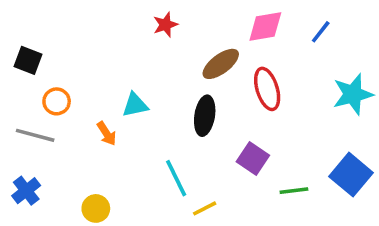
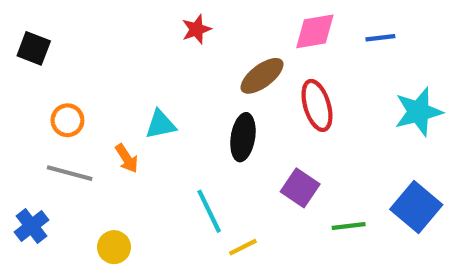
blue line: (321, 32) -> (380, 38), turned 45
black square: (28, 60) -> (34, 48), moved
gray line: (35, 135) -> (70, 173), moved

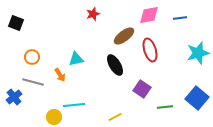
black ellipse: (243, 137) -> (115, 65), turned -40
cyan line: (209, 211) -> (74, 105), moved, turned -70
blue cross: (32, 226) -> (14, 97), moved

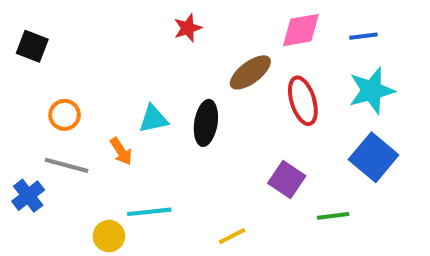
cyan star: (198, 53) -> (372, 91), moved
black ellipse: (115, 65) -> (206, 123), moved, turned 40
blue square: (197, 98) -> (374, 157), moved

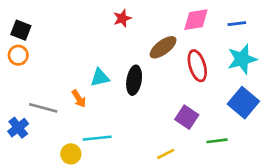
orange circle: (65, 115) -> (18, 55), moved
yellow line: (232, 236) -> (166, 154), moved

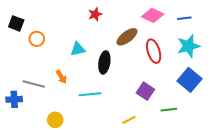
pink diamond: (196, 20) -> (153, 15), turned 35
orange circle: (18, 55) -> (37, 39), moved
cyan triangle: (100, 78) -> (78, 49), moved
blue cross: (18, 128) -> (14, 99), turned 35
cyan line: (97, 138) -> (90, 94), moved

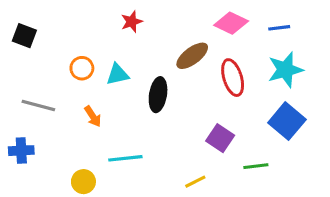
red star: (95, 14) -> (132, 22), moved
orange circle: (37, 39) -> (82, 68), moved
gray line: (34, 84) -> (38, 105), moved
cyan line: (90, 94) -> (125, 158), moved

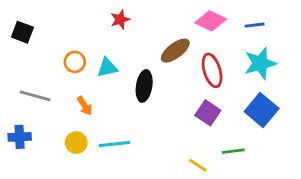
purple square: (220, 138) -> (208, 113), moved
yellow circle: (83, 182) -> (76, 143), moved
yellow line: (195, 182) -> (198, 165), moved, turned 60

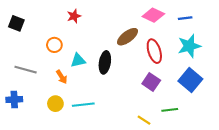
red star: (120, 19) -> (74, 16), moved
cyan triangle: (107, 68) -> (78, 60), moved

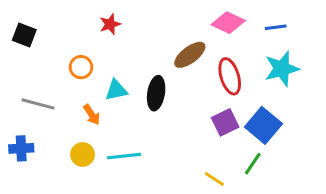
blue square: (190, 80) -> (263, 125), moved
purple square: (151, 82) -> (225, 122), turned 30
green line: (170, 110) -> (253, 164), turned -49

